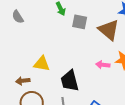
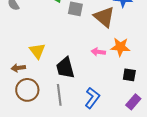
yellow triangle: (42, 64) -> (37, 51), turned 42

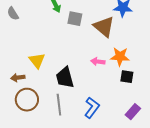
black square: (129, 75) -> (127, 77), moved

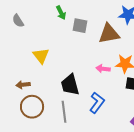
brown triangle: (104, 27) -> (109, 34), turned -50
yellow triangle: (37, 61) -> (41, 56), moved
blue L-shape: (92, 108) -> (97, 103), moved

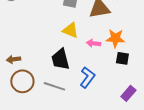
yellow triangle: (41, 56) -> (70, 30), moved, turned -30
gray line: (64, 112) -> (54, 86), turned -65

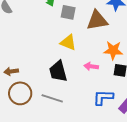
pink arrow: (93, 43) -> (91, 66), moved
blue L-shape: (87, 77) -> (103, 97), moved, turned -125

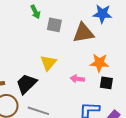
yellow triangle: (68, 42) -> (48, 63), moved, turned 48
black trapezoid: (58, 71) -> (26, 84), moved, turned 60

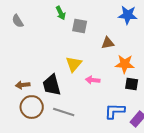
brown triangle: (83, 33) -> (108, 43), moved, size x0.6
pink arrow: (77, 79) -> (93, 80), moved
black trapezoid: (26, 84) -> (52, 85), turned -60

